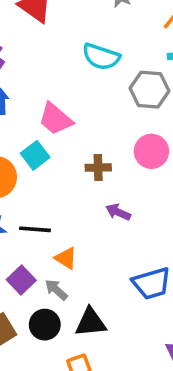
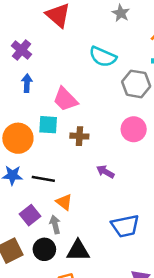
cyan square: (35, 155) -> (48, 125), turned 36
brown cross: (98, 168) -> (79, 136), moved
gray arrow: (56, 290) -> (55, 225), turned 30

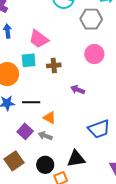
gray arrow: (55, 225) -> (45, 136), turned -48
black circle: (44, 249) -> (45, 165), moved
black triangle: (78, 251) -> (76, 159), moved

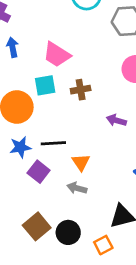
orange triangle: (50, 118) -> (81, 162), turned 32
purple square: (25, 131) -> (39, 172), moved
black circle: (45, 165) -> (68, 232), moved

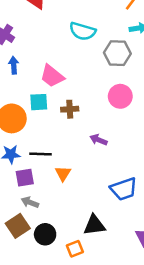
purple square: (39, 172) -> (25, 178), turned 36
gray arrow: (77, 188) -> (30, 202), moved

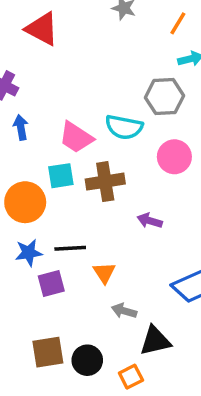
cyan semicircle: (83, 31) -> (124, 127), moved
brown cross: (70, 109) -> (105, 182), size x1.5
gray arrow: (30, 202) -> (124, 311), moved
brown square: (18, 226) -> (48, 352), turned 30

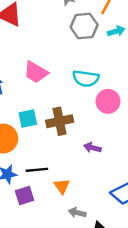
gray hexagon: (165, 97) -> (84, 26), moved
cyan semicircle: (124, 127) -> (86, 78), moved
pink trapezoid: (76, 137) -> (36, 72), moved

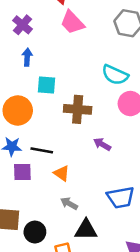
pink trapezoid: (36, 72) -> (72, 22), moved
cyan square: (28, 119) -> (46, 85), moved
orange triangle: (62, 186) -> (62, 173), turned -35

